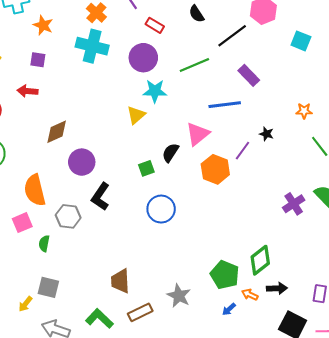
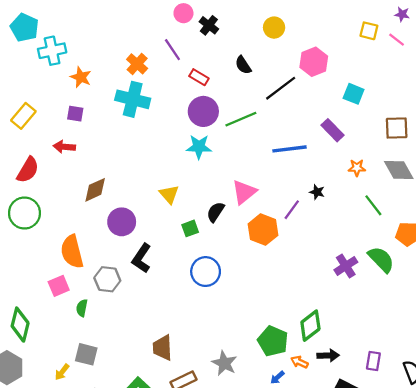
purple circle: (143, 58) -> (203, 111), moved
purple rectangle: (249, 75) -> (333, 130), moved
blue line: (225, 105) -> (289, 149), moved
yellow triangle: (136, 115) -> (169, 194), moved, turned -30

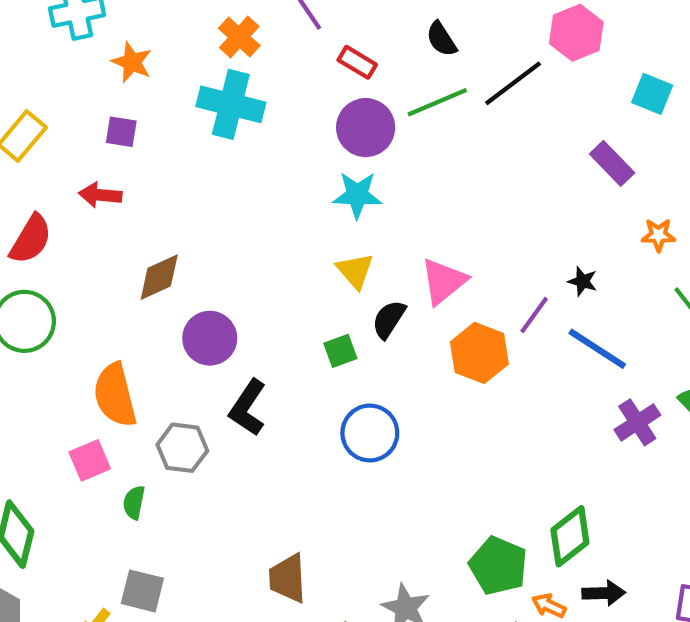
green line: (241, 119) -> (437, 102), moved
blue line: (289, 149) -> (597, 349), moved, turned 40
yellow triangle: (169, 194) -> (355, 271), moved

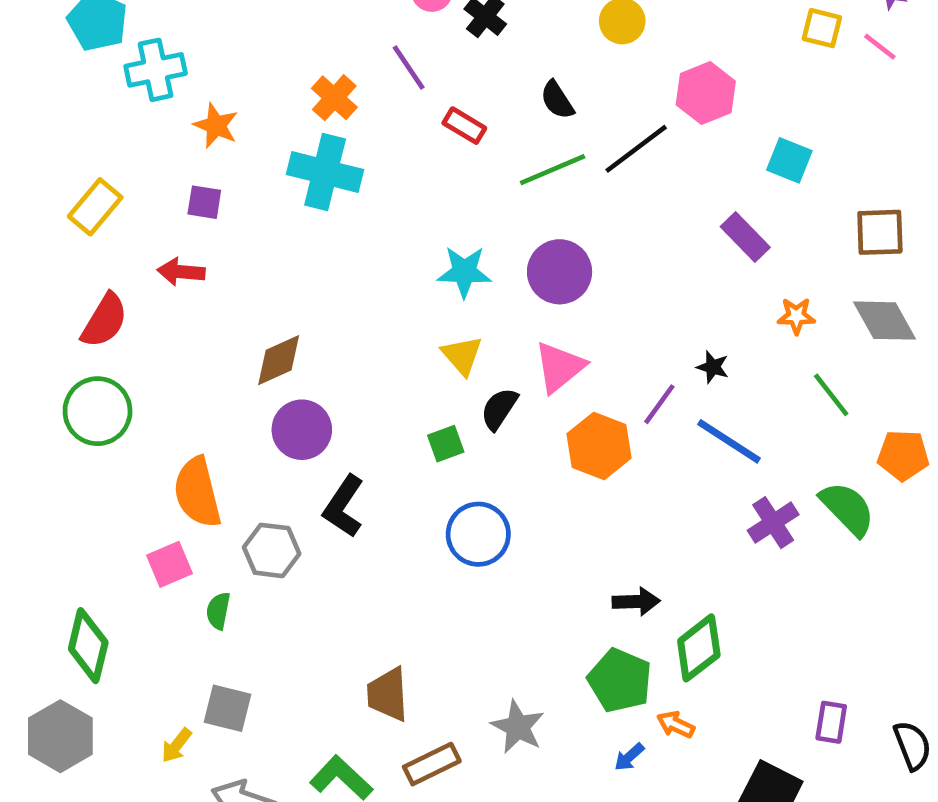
purple circle: (366, 128) -> (560, 272), moved
brown diamond: (159, 277) -> (279, 360), moved
black arrow: (604, 593) -> (636, 602), moved

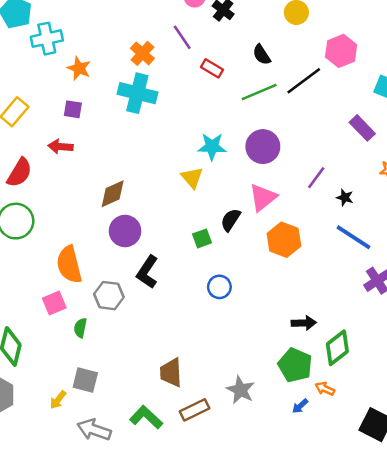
yellow triangle: (462, 355) -> (192, 178), moved
purple line: (659, 404) -> (316, 178), moved
blue circle: (478, 534) -> (219, 287), size x0.7

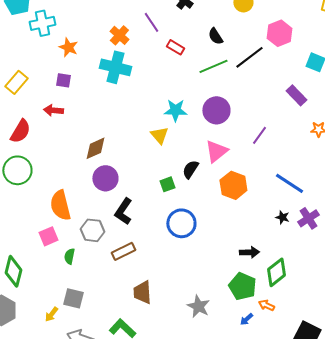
black star: (345, 197) -> (282, 217), moved
blue circle: (219, 287) -> (181, 223), size x1.5
brown rectangle: (195, 410) -> (123, 251), moved

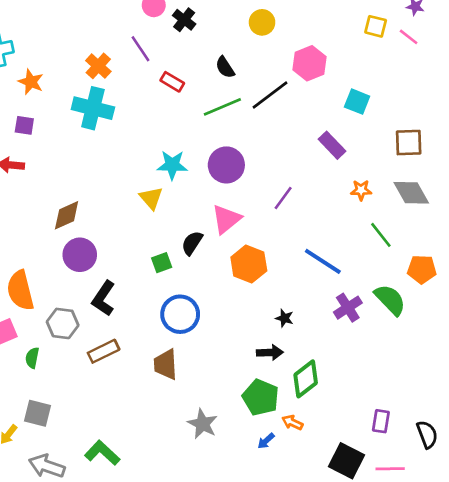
black star: (282, 217) -> (284, 318), moved
brown trapezoid: (142, 292) -> (166, 364), moved

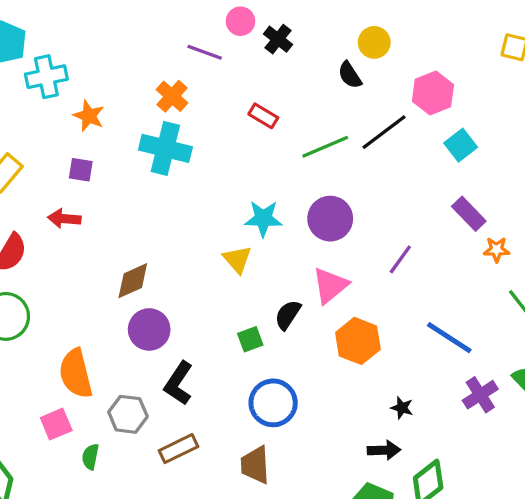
purple line: (141, 49) -> (205, 52), moved, turned -36
black semicircle: (225, 67) -> (350, 75), moved
cyan square: (357, 102) -> (461, 145), moved, turned 30
purple rectangle: (332, 145) -> (469, 214), moved

